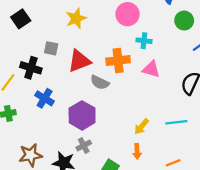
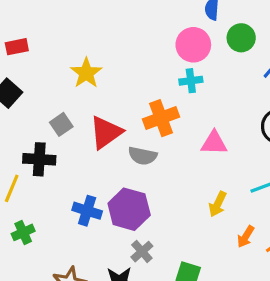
pink circle: (128, 14) -> (193, 45), moved
gray square: (51, 48) -> (61, 124), turned -32
pink triangle: (151, 69) -> (214, 143), moved
blue cross: (45, 98) -> (87, 211), moved
orange arrow: (137, 151) -> (246, 237), moved, turned 48

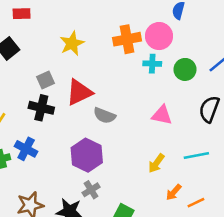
green circle: (241, 38) -> (185, 69), moved
orange cross: (161, 118) -> (127, 39), moved
black cross: (39, 159) -> (41, 108), moved
blue cross: (87, 211) -> (26, 149), moved

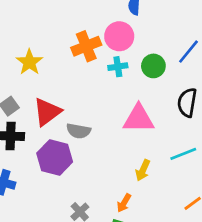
pink triangle: (162, 115) -> (139, 119), size x1.4
purple hexagon: (87, 155) -> (55, 158), moved
orange arrow: (174, 192) -> (124, 203), moved

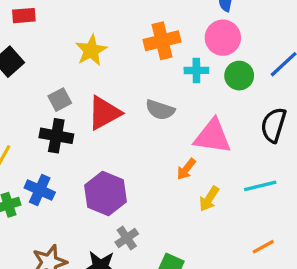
pink circle: (119, 36) -> (223, 38), moved
gray semicircle: (79, 131) -> (160, 110), moved
purple hexagon: (55, 158) -> (106, 194), moved
orange arrow: (124, 203) -> (186, 169), moved

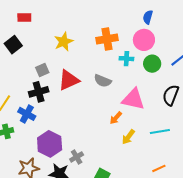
black cross: (56, 136) -> (39, 92), turned -30
blue cross: (40, 190) -> (27, 114), moved
purple hexagon: (106, 194) -> (50, 144), moved

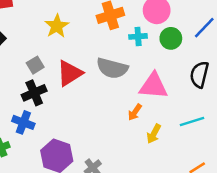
gray semicircle: (103, 81) -> (112, 68), size x1.4

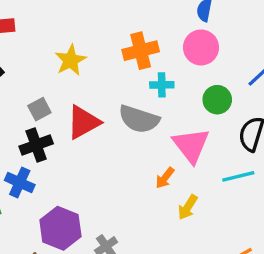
cyan cross: (138, 36) -> (162, 85), moved
green circle: (171, 38) -> (217, 100), moved
pink triangle: (153, 86) -> (191, 145), turned 44
cyan line: (192, 122) -> (238, 176), moved

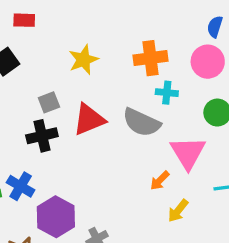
blue cross: (20, 183) -> (21, 186), moved

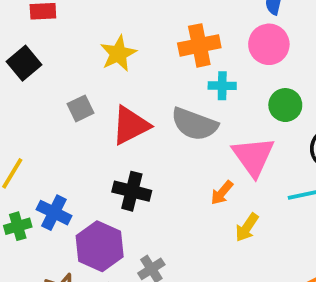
black cross: (42, 136) -> (132, 191), moved, turned 32

